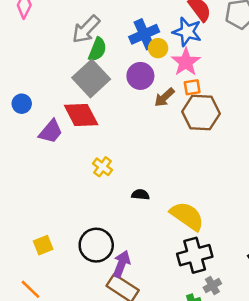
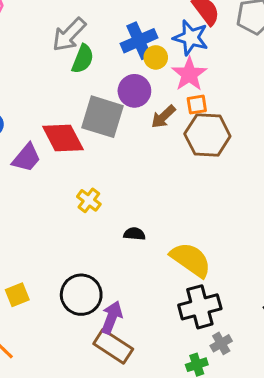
gray square: (91, 78) -> (103, 117), moved, turned -30

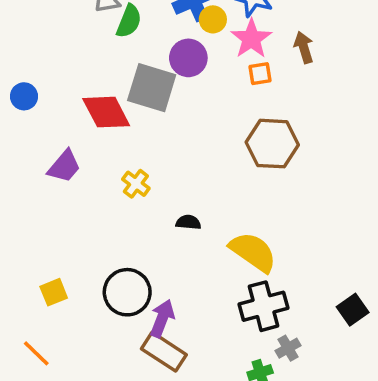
brown arrow: (163, 117) -> (304, 47), moved, turned 116
brown hexagon: (207, 135) -> (272, 144), moved
purple trapezoid: (26, 158) -> (64, 166), moved

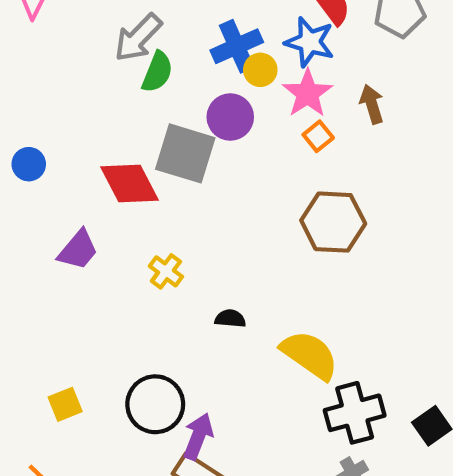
orange square: (260, 74) -> (318, 136), turned -30
black cross: (264, 306) -> (355, 413), moved

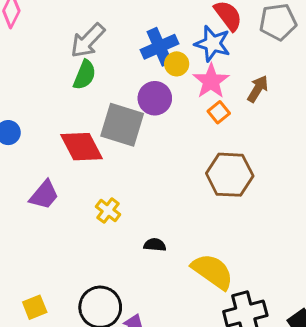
green semicircle: (157, 72) -> (85, 75), moved
brown arrow: (372, 104) -> (258, 89), turned 48

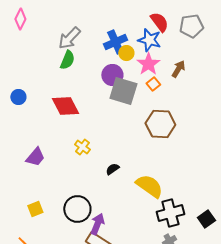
gray square: (122, 125) -> (123, 91), moved
purple trapezoid: (44, 195) -> (35, 157), moved
black semicircle: (155, 245) -> (112, 169), turned -40

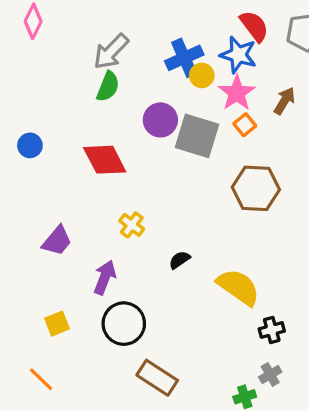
purple circle: (112, 75) -> (160, 120), moved
black cross: (170, 213) -> (272, 330), size x0.6
purple arrow: (97, 224) -> (105, 277), moved

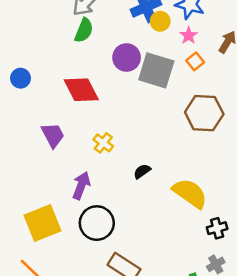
pink star: (237, 93) -> (189, 36), size x0.6
purple trapezoid: (57, 241) -> (53, 135), moved, turned -68
yellow square: (57, 324) -> (42, 223), size x1.8

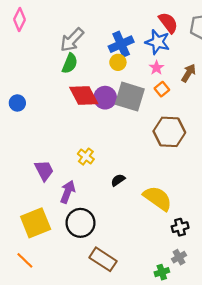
yellow circle: (160, 21) -> (118, 62), moved
purple circle: (127, 57) -> (105, 98), moved
red diamond: (81, 90) -> (84, 96), moved
purple trapezoid: (53, 135) -> (44, 170), moved

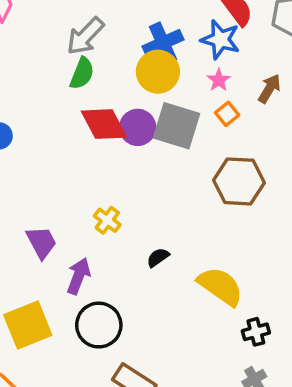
yellow circle: (118, 62) -> (158, 72), size x1.6

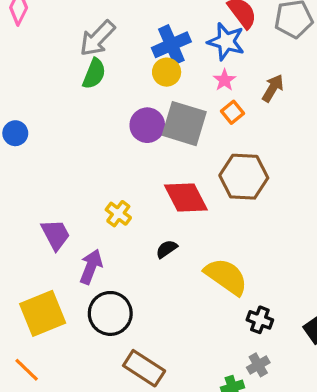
yellow circle: (158, 72) -> (167, 72), size x0.7
red diamond: (104, 124) -> (186, 198), moved
black cross: (256, 332) -> (260, 320), turned 35

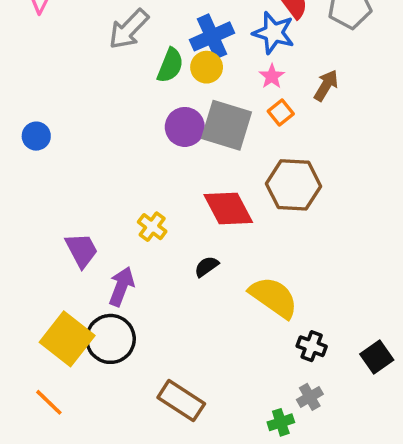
green semicircle: (94, 74) -> (170, 65), moved
yellow square: (43, 313) -> (67, 339), turned -30
black circle: (110, 313) -> (111, 339), moved

